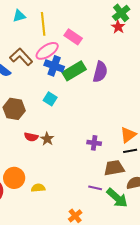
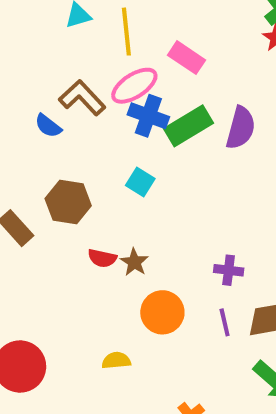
orange circle: (14, 178) -> (162, 312), moved
purple line: (95, 188) -> (225, 322), moved, turned 64

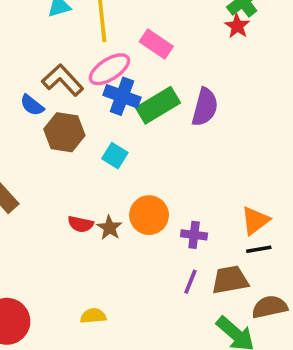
brown hexagon: (68, 202) -> (64, 132), moved
orange circle: (162, 312) -> (149, 215), moved
purple line: (225, 322) -> (190, 282), turned 35

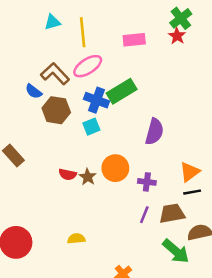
pink rectangle: (156, 44) -> (134, 40), moved, turned -40
blue cross: (122, 96) -> (96, 100), moved
purple semicircle: (205, 107) -> (154, 132), moved
cyan square: (115, 156) -> (91, 127), turned 36

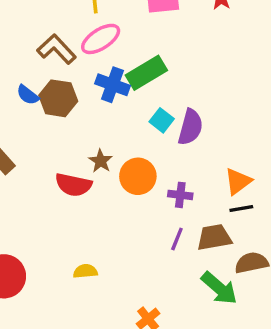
blue semicircle: (34, 91) -> (28, 95), moved
cyan square: (91, 127) -> (162, 120), moved, turned -30
red semicircle: (68, 174) -> (73, 185), size x1.5
brown star: (88, 177) -> (101, 161), moved

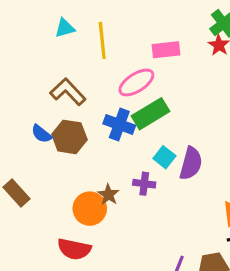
pink ellipse: (101, 39) -> (136, 82), moved
orange circle: (138, 176) -> (90, 209), moved
red semicircle: (73, 185) -> (74, 249), moved
purple cross: (180, 195) -> (144, 184), moved

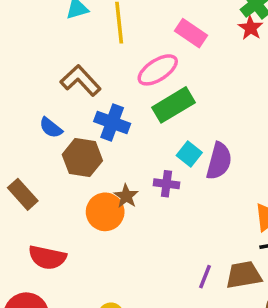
pink rectangle: (166, 50) -> (191, 33), turned 40
blue cross: (119, 125) -> (112, 122), moved
brown hexagon: (69, 137) -> (82, 158), moved
red semicircle: (74, 249) -> (47, 257), moved

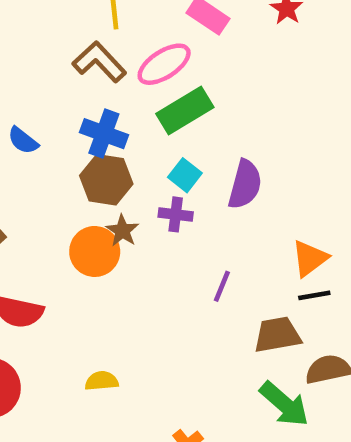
brown L-shape: (81, 80) -> (99, 62), moved
cyan square: (189, 154) -> (185, 175), moved
brown hexagon: (82, 158) -> (106, 180), moved
purple line: (205, 277) -> (222, 286), moved

